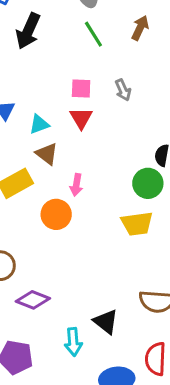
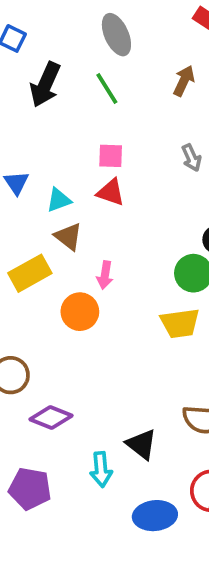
green line: (93, 34) -> (107, 88), moved
gray arrow: (123, 90) -> (191, 158), moved
red triangle: (81, 118) -> (111, 192), turned -40

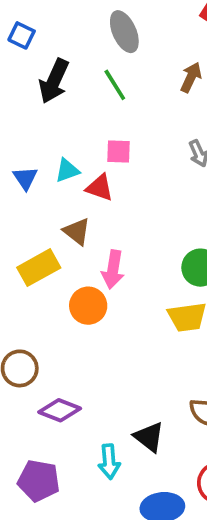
red triangle: (111, 192) -> (100, 188), moved
cyan triangle: (59, 200) -> (67, 171), moved
pink arrow: (105, 275) -> (113, 269), size x1.4

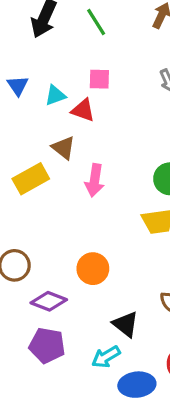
blue triangle: (25, 178) -> (18, 86), moved
orange circle: (88, 306) -> (93, 269), moved
cyan arrow: (109, 462) -> (106, 357), moved, turned 64
purple pentagon: (39, 481) -> (47, 345), moved

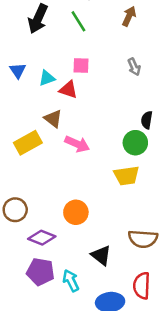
pink arrow: (94, 180) -> (77, 144), turned -75
cyan arrow: (106, 357) -> (71, 281), moved, turned 95

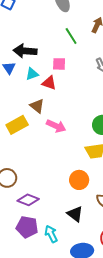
black arrow: (38, 19) -> (25, 51), moved, turned 70
green line: (78, 21) -> (71, 36), moved
orange circle: (76, 212) -> (79, 180), moved

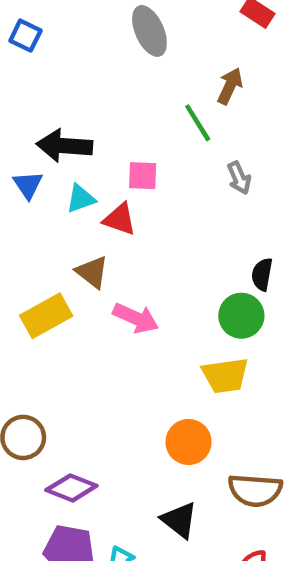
green line: (71, 36) -> (198, 123), moved

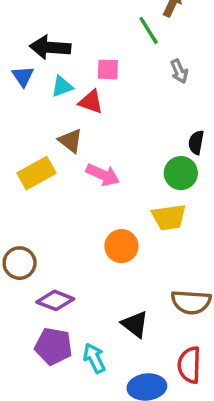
orange circle: (189, 442) -> (121, 246), moved

